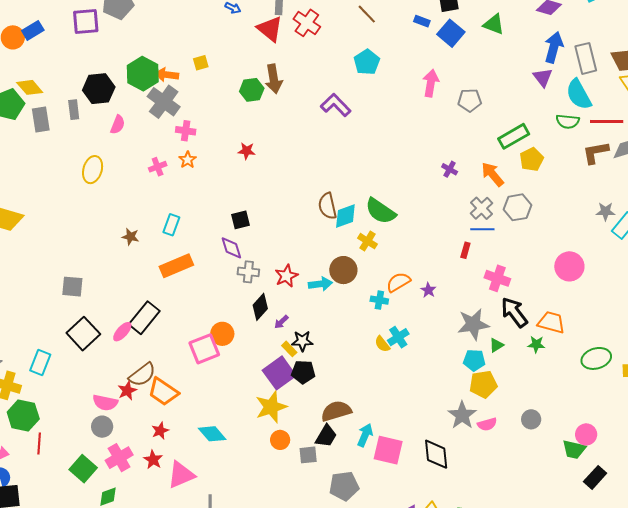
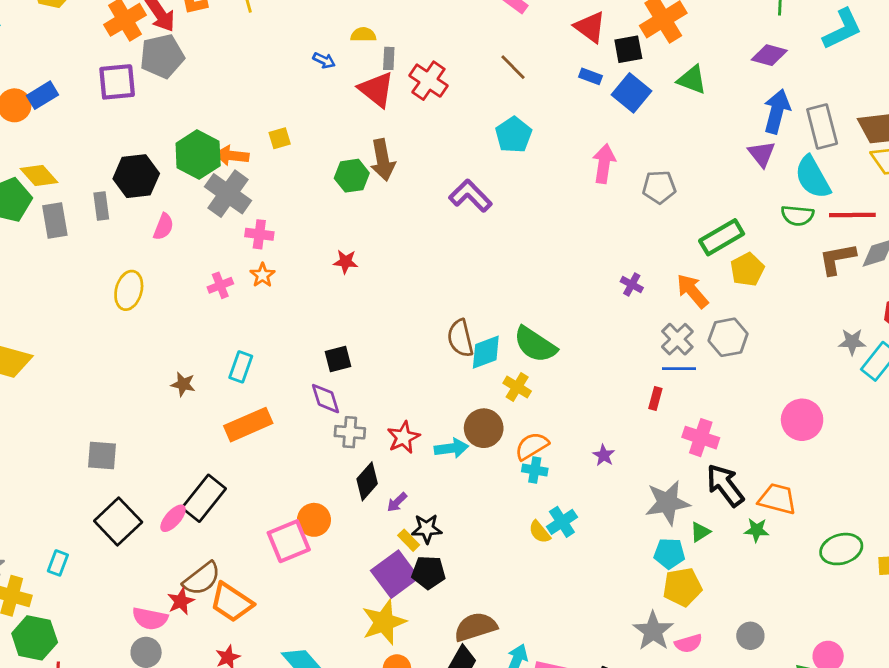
orange semicircle: (398, 282) -> (532, 446), moved
cyan rectangle: (40, 362) -> (58, 563), size x0.7

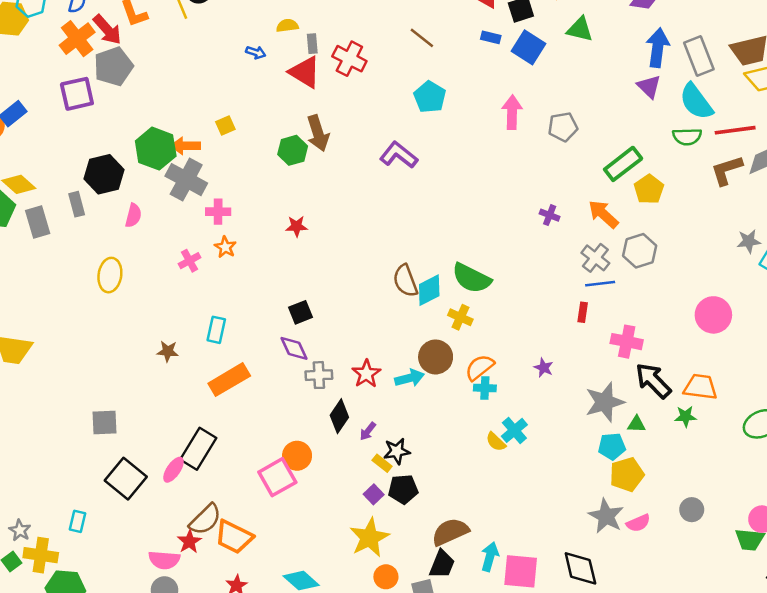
green triangle: (700, 532) -> (636, 424), turned 42
purple square: (395, 574) -> (374, 494), size x0.5

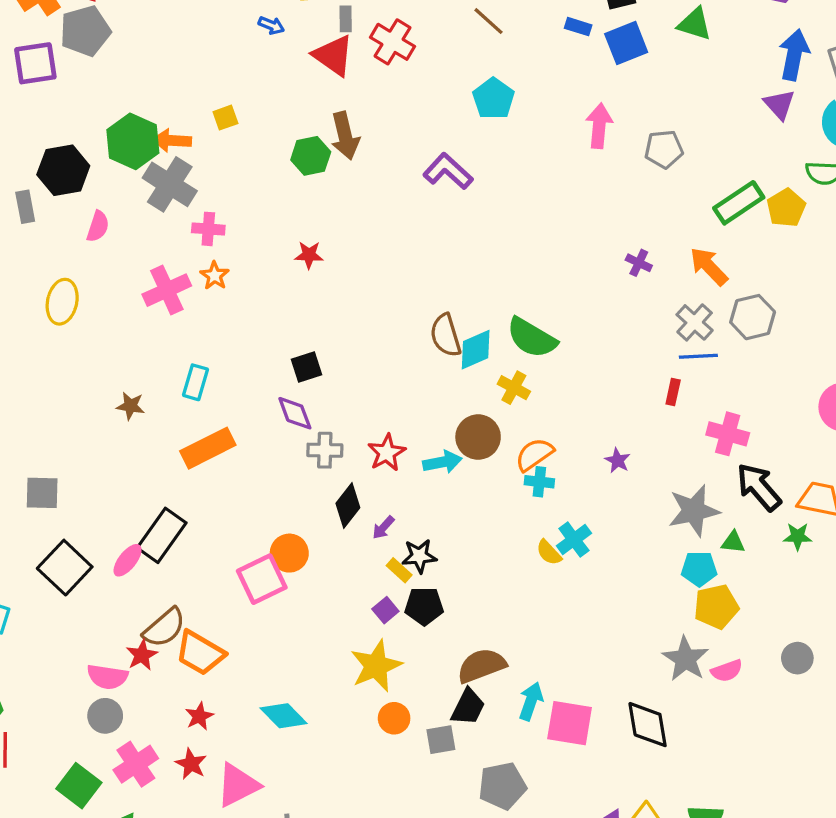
blue square: (528, 47) -> (626, 43), turned 32
yellow pentagon: (649, 189) -> (786, 208), moved
pink cross: (189, 261) -> (167, 290), size x1.6

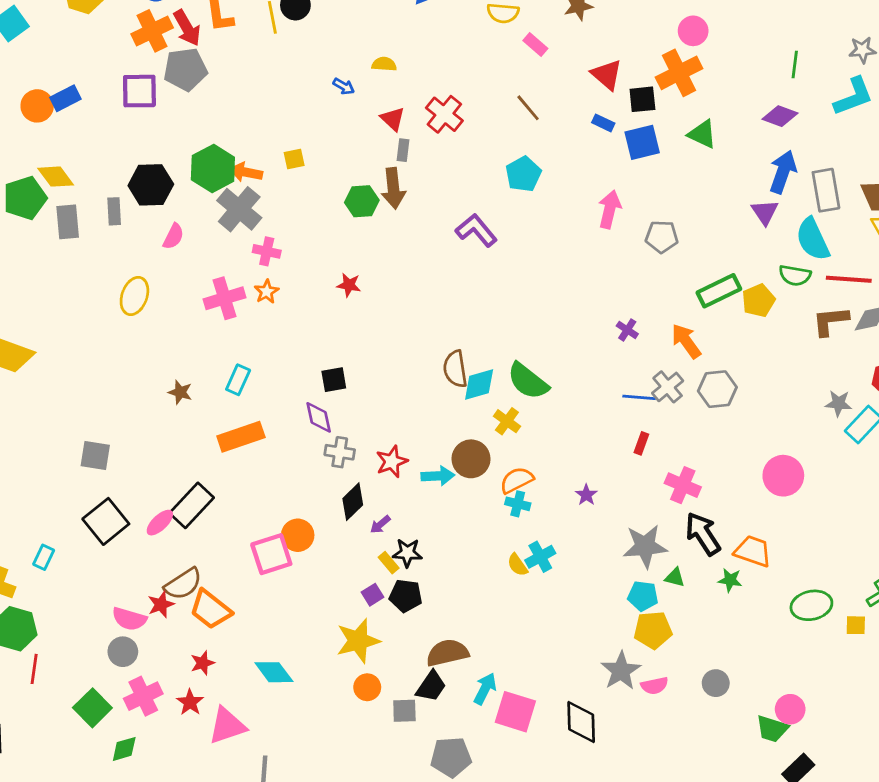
gray rectangle: (346, 19) -> (403, 150), moved
red triangle: (333, 55) -> (393, 119), size x0.7
blue line: (698, 356) -> (639, 397), moved

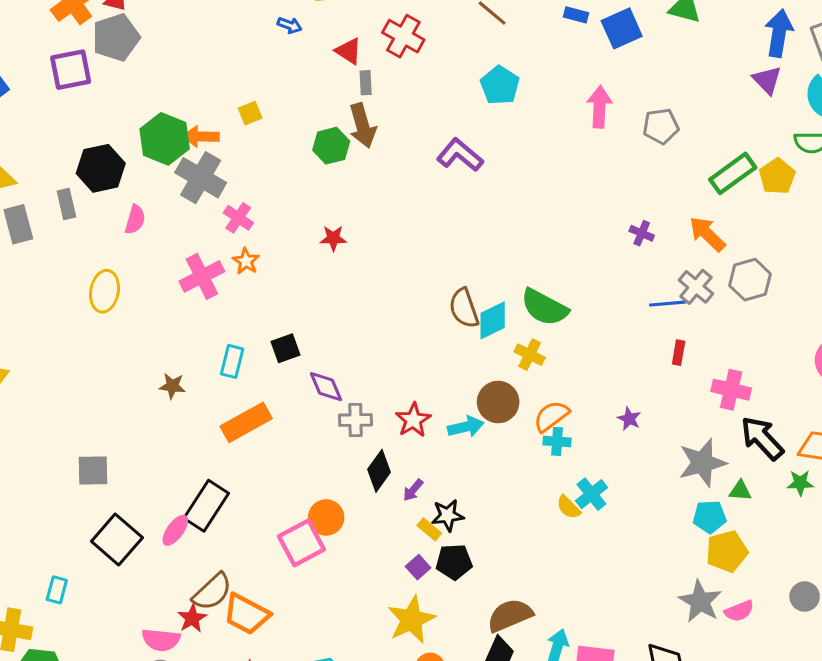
pink cross: (267, 251) -> (238, 218), turned 32
black square: (334, 380) -> (286, 348), moved

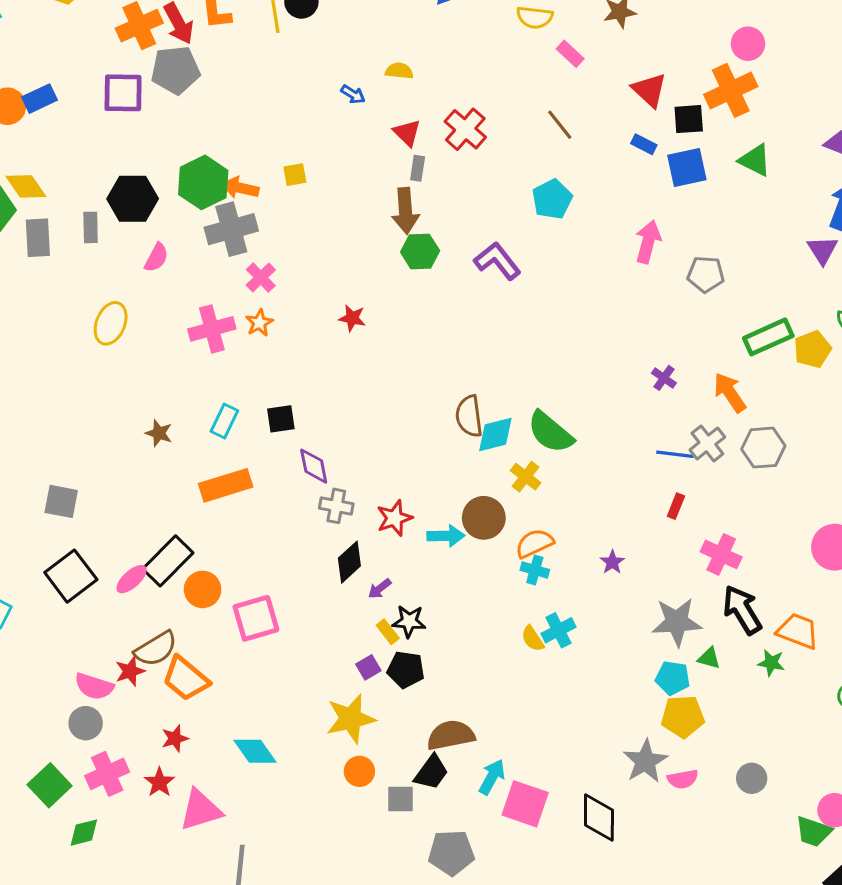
green hexagon: (331, 146) -> (420, 251), moved
gray cross: (201, 178) -> (231, 229), turned 33
orange circle: (326, 517) -> (203, 589), moved

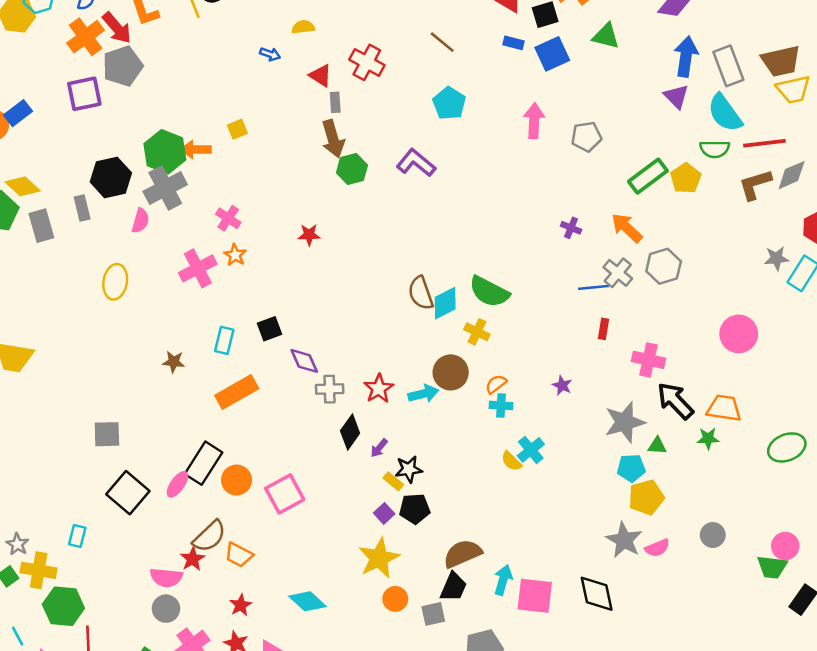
gray cross: (231, 229) -> (165, 188), moved
orange semicircle: (534, 543) -> (496, 384), size x0.7
orange trapezoid: (186, 679) -> (239, 555), size x0.7

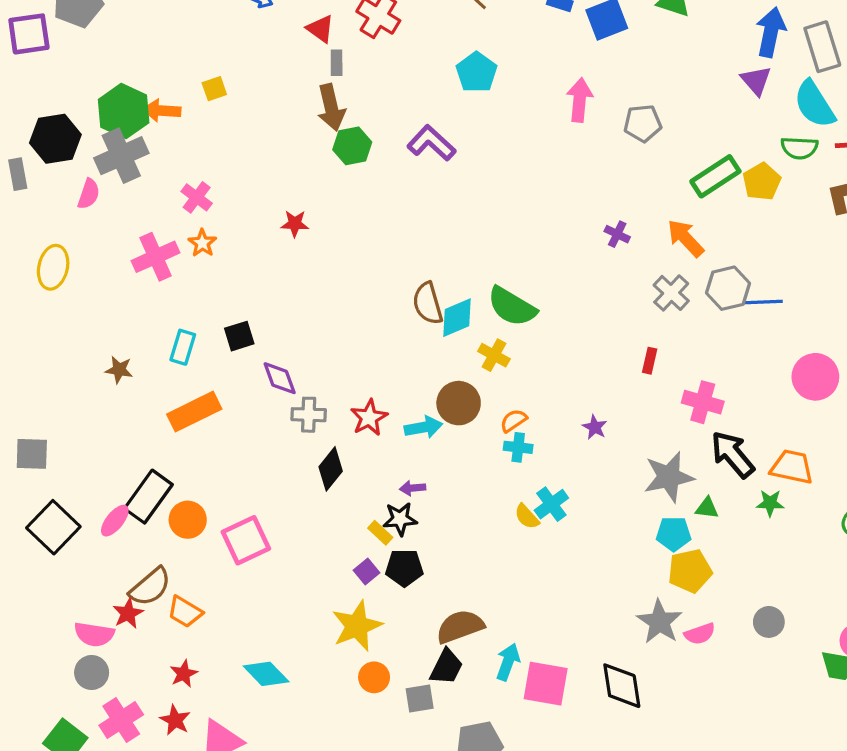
blue line: (594, 287) -> (764, 302), moved
purple arrow: (379, 448) -> (413, 488), moved, turned 42

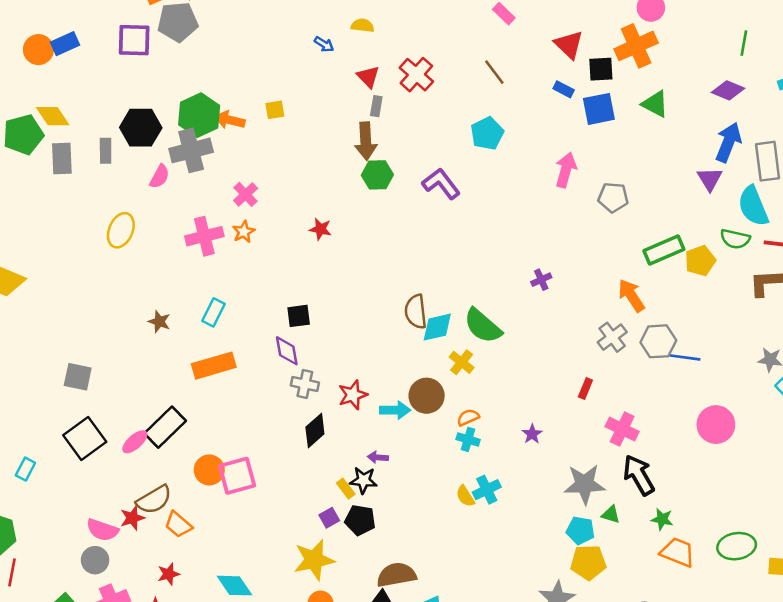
purple cross: (617, 234) -> (541, 280), moved, turned 30
black square: (239, 336) -> (299, 316), moved
orange trapezoid: (792, 467) -> (678, 552), moved
orange circle: (188, 520) -> (209, 470), moved

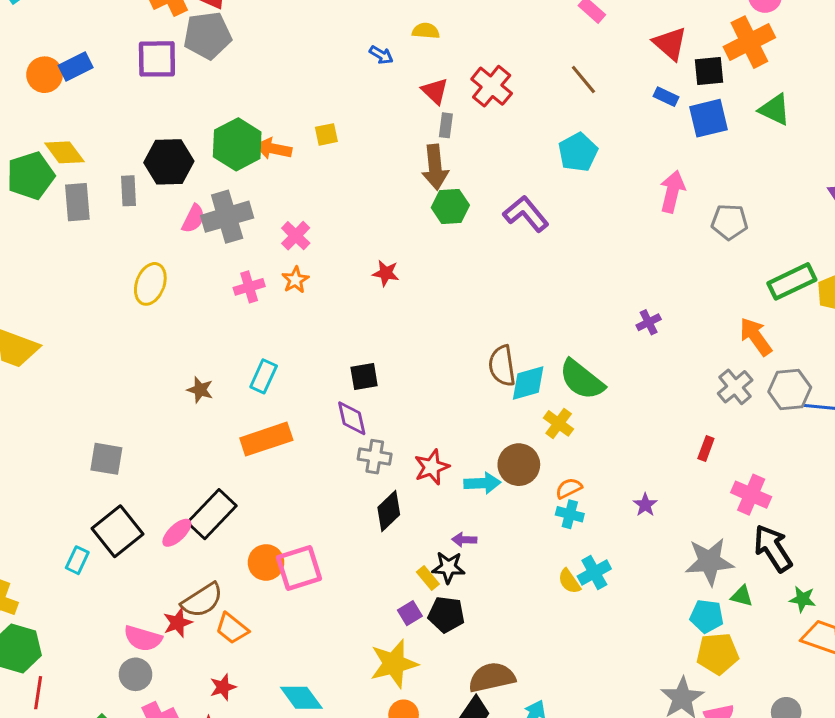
gray cross: (191, 150) -> (227, 217), moved
pink cross: (204, 236) -> (249, 287), size x0.7
cyan rectangle: (25, 469) -> (77, 560), moved

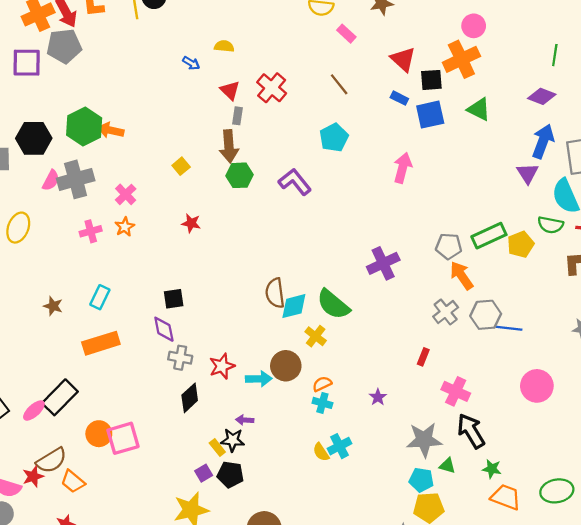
yellow square: (326, 134) -> (181, 166), moved, turned -30
gray pentagon: (729, 222) -> (449, 246), moved
purple cross: (649, 322) -> (383, 263), size x1.8

